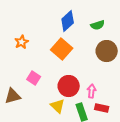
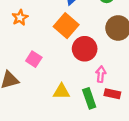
red circle: (69, 86) -> (85, 49), moved
yellow triangle: (58, 106) -> (62, 91), turned -42

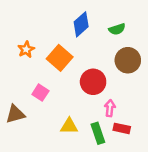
orange square: (66, 26) -> (60, 58), moved

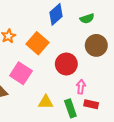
pink square: (40, 93) -> (21, 73), size x1.5

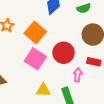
pink square: (21, 73) -> (35, 59), moved
red rectangle: (91, 104) -> (94, 62), moved

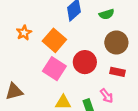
pink arrow: (78, 75) -> (107, 96), moved, turned 136

